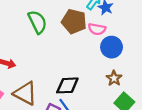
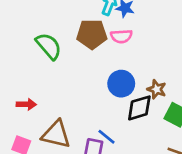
blue circle: (112, 47) -> (121, 84), moved
black diamond: (67, 85) -> (139, 108), moved

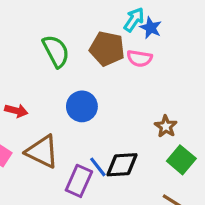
blue circle: (121, 84) -> (82, 106), moved
black diamond: (139, 108) -> (122, 165), moved

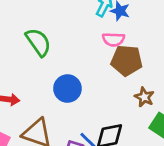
brown pentagon: (107, 49) -> (127, 60), moved

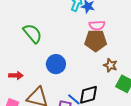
pink semicircle: (113, 39) -> (97, 25), moved

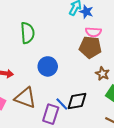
green semicircle: (32, 33) -> (27, 33), turned 30

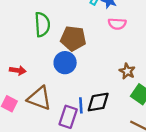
brown pentagon: (90, 47) -> (73, 39), moved
blue line: (62, 104) -> (81, 105), turned 40

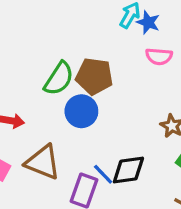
green semicircle: (42, 24) -> (59, 79), moved, turned 35
blue line: (81, 105) -> (103, 174), turned -42

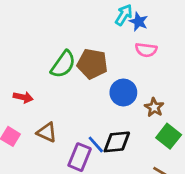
blue circle: (81, 111) -> (123, 92), moved
brown triangle: (43, 162) -> (47, 132), size x0.7

